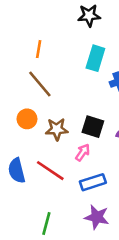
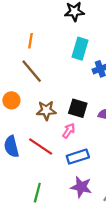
orange circle: (27, 119) -> (11, 100), moved

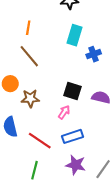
brown star: (46, 110) -> (30, 98), moved
red line: (41, 146) -> (40, 141), moved

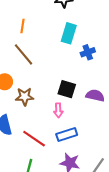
pink arrow: (64, 112) -> (58, 110), turned 144

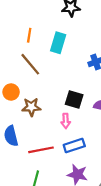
cyan rectangle: (69, 33) -> (58, 43), moved
red line: (34, 139) -> (41, 150), turned -45

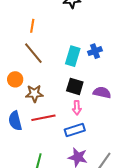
cyan rectangle: (58, 43) -> (73, 56), moved
pink arrow: (66, 121) -> (77, 108), moved
red line: (41, 150) -> (43, 118), moved

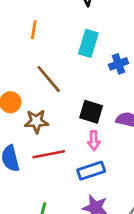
brown line: (33, 53) -> (49, 79), moved
cyan rectangle: (73, 56) -> (88, 43), moved

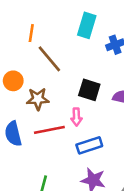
orange line: (34, 30) -> (31, 33), moved
pink arrow: (94, 141) -> (76, 117), moved

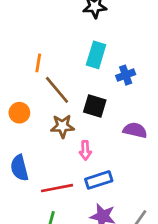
black square: (89, 90) -> (95, 106), moved
brown star: (38, 99) -> (62, 126), moved
red line: (49, 130) -> (57, 188), moved

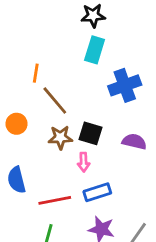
cyan rectangle: (96, 55) -> (95, 50), moved
blue cross: (126, 75) -> (125, 85), size x1.6
black square: (95, 106) -> (90, 133), moved

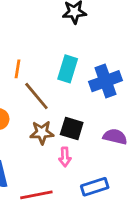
cyan rectangle: (95, 50) -> (68, 69), moved
blue rectangle: (97, 192) -> (95, 187), moved

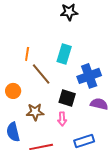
blue cross: (106, 81) -> (89, 76), moved
brown star: (42, 133) -> (35, 112), moved

